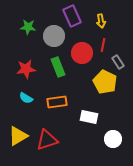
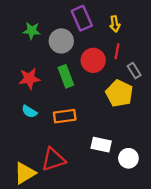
white rectangle: (89, 117) -> (101, 145), moved
yellow triangle: (18, 136) -> (25, 173), moved

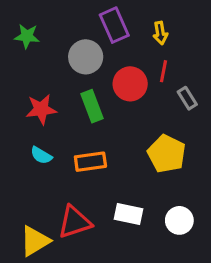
green star: (32, 31) -> (27, 36), moved
yellow pentagon: (119, 93) -> (167, 154), moved
white rectangle: (101, 145) -> (129, 214), moved

